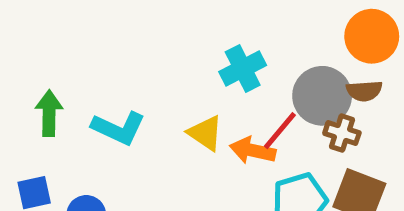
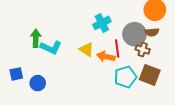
green arrow: (49, 113) -> (36, 38), moved
red line: (280, 131) -> (117, 48), turned -48

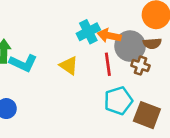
orange arrow: (106, 57) -> (109, 36), moved
brown square: (150, 75) -> (147, 115), moved

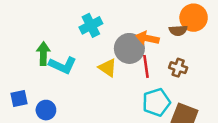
cyan cross: (88, 32) -> (91, 25), moved
brown semicircle: (152, 43) -> (178, 30), moved
gray circle: (130, 46) -> (129, 48), moved

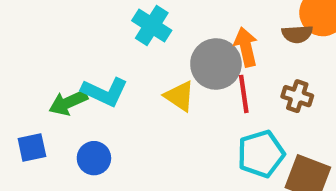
cyan cross: (91, 25) -> (152, 25), turned -30
orange arrow: (147, 38) -> (246, 47), turned 65
green arrow: (43, 54) -> (68, 103), moved, turned -115
blue circle: (46, 110) -> (94, 158), moved

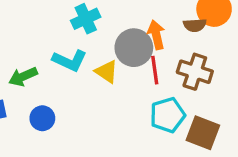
cyan cross: (152, 25) -> (86, 19), turned 32
cyan L-shape: (105, 92) -> (70, 60), moved
brown cross: (297, 96) -> (195, 72), size x1.5

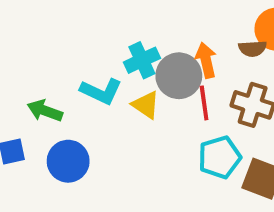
cyan cross: (86, 19) -> (142, 60), moved
green arrow: (23, 77) -> (45, 111), turned 44
blue circle: (42, 118) -> (68, 161), size x1.4

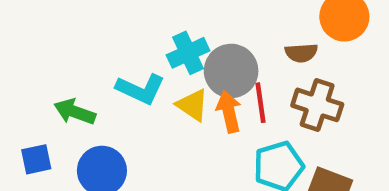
brown semicircle: (253, 49) -> (301, 53), moved
orange arrow: (206, 60) -> (229, 112), moved

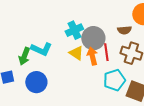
cyan L-shape: (140, 89) -> (41, 49), moved
green arrow: (75, 112) -> (24, 56), turned -90

